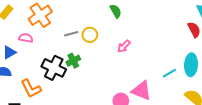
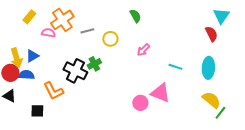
gray line: (71, 34) -> (87, 31), moved
pink semicircle: (26, 38) -> (48, 33), moved
cyan line: (169, 73) -> (175, 67), moved, turned 48

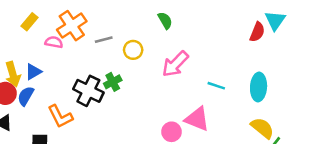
red semicircle: (211, 34) -> (257, 32), moved, turned 49
pink arrow: (143, 50) -> (175, 64), size x1.6
blue semicircle: (26, 75) -> (26, 96), turned -63

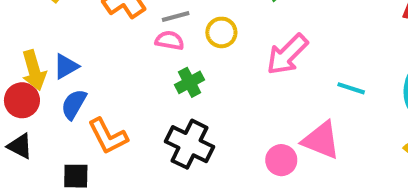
pink semicircle: (54, 42) -> (170, 40), moved
black cross: (88, 91) -> (190, 144), moved
blue semicircle: (26, 96) -> (74, 104), moved

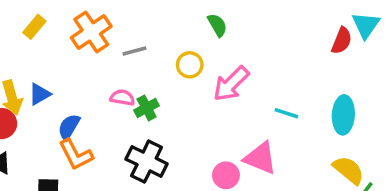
yellow circle: (221, 32) -> (190, 65), moved
pink semicircle: (170, 40) -> (122, 98), moved
blue semicircle: (74, 104) -> (69, 127), moved

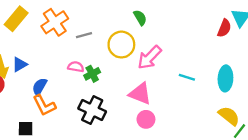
yellow rectangle: (34, 27) -> (16, 19), size x1.5
yellow circle: (190, 65) -> (121, 45), size x1.5
pink triangle: (260, 158) -> (140, 94), moved

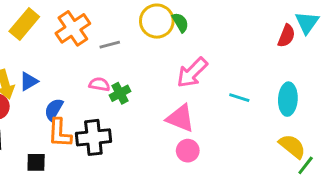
yellow circle: (121, 45) -> (157, 21), moved
orange L-shape: (44, 105) -> (60, 133), turned 30
black cross: (92, 110) -> (93, 137), moved, turned -32

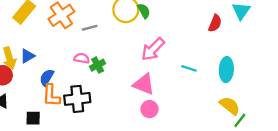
red semicircle: (286, 36) -> (215, 23), moved

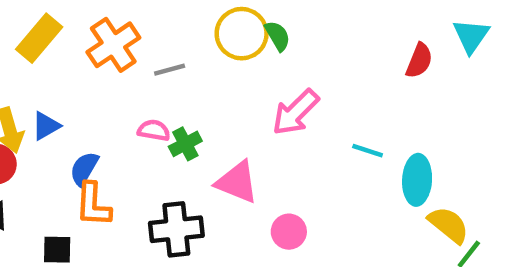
cyan ellipse: (226, 70) -> (417, 180), moved
pink triangle: (144, 84) -> (237, 182), moved
black cross: (77, 99) -> (176, 229), moved

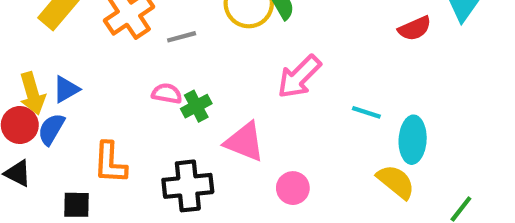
red semicircle: (419, 61) -> (415, 28), turned 44
blue semicircle: (84, 169) -> (51, 129), moved
yellow semicircle: (449, 225) -> (396, 182), moved

